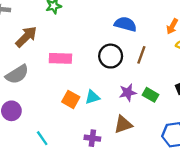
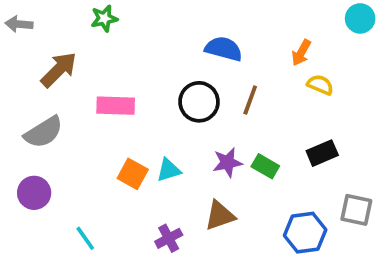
purple cross: (92, 138) -> (169, 238), turned -35

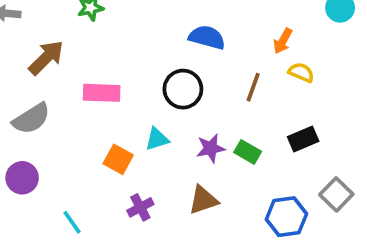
brown line: (250, 100) -> (253, 87), moved
cyan triangle: (169, 170) -> (157, 139), moved
gray square: (356, 210) -> (336, 194), turned 32
purple cross: (169, 238) -> (140, 207), moved

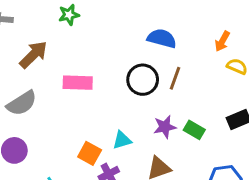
brown line: (253, 87) -> (175, 78), moved
cyan triangle: (157, 139) -> (122, 140), moved
orange square: (118, 159) -> (90, 153), moved

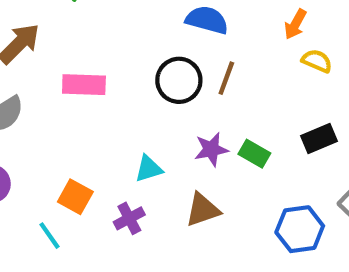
orange square: (90, 153) -> (75, 197), moved

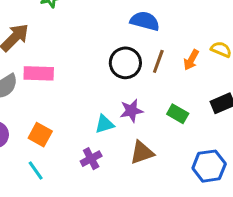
orange arrow: (295, 24) -> (191, 60), moved
pink rectangle: (84, 85) -> (39, 73), moved
purple star: (211, 149) -> (131, 111), moved
orange square: (75, 197) -> (40, 135), moved

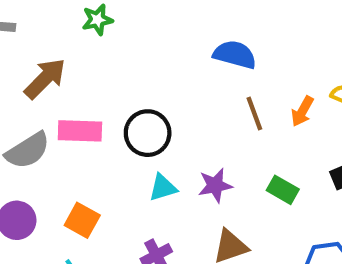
brown line: (158, 61) -> (254, 113), turned -40
black circle: (125, 63) -> (148, 133), moved
cyan triangle: (104, 124) -> (163, 188), moved

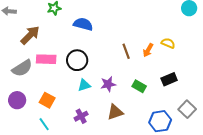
blue semicircle: (235, 55) -> (83, 24), moved

